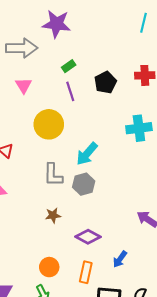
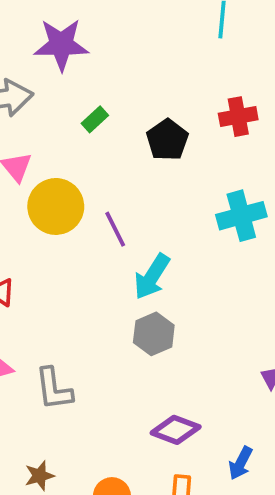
purple line: (70, 91) -> (115, 229), moved
yellow circle: (49, 124) -> (56, 206), moved
gray L-shape: (53, 175) -> (54, 389), moved
brown star: (53, 215) -> (39, 476), moved

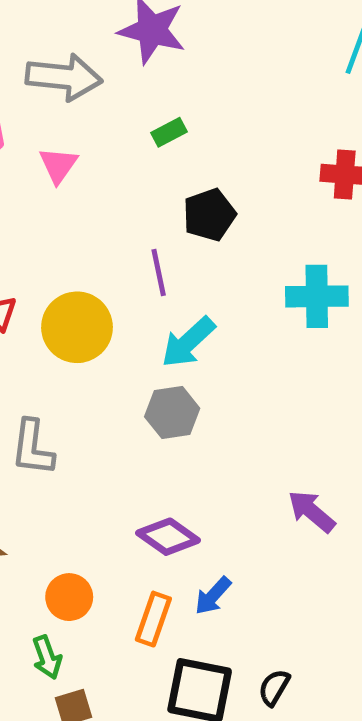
black pentagon: (167, 140) -> (209, 215), moved
yellow circle: (56, 206) -> (77, 327), moved
blue arrow: (241, 463) -> (213, 596), moved

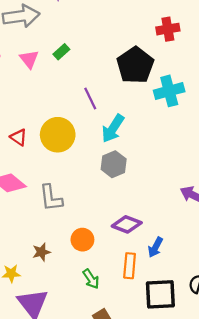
green rectangle: (169, 132) -> (61, 52), moved
black pentagon: (209, 215) -> (135, 65), moved, size x1.4
orange circle: (69, 597) -> (82, 240), moved
green arrow: (47, 657) -> (91, 279), moved

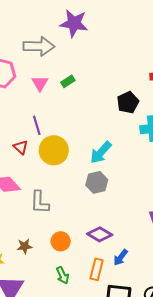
black pentagon: (135, 65) -> (128, 102), size x0.7
purple line: (90, 99) -> (37, 125), moved

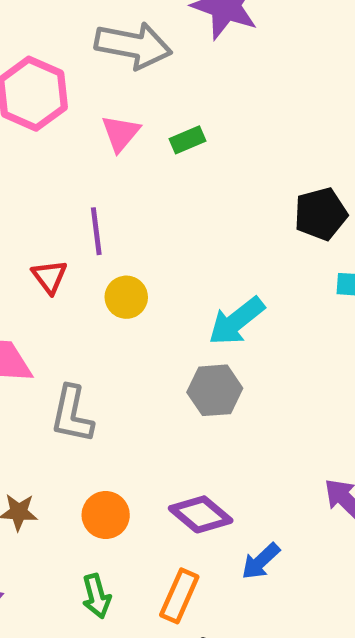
yellow circle: (54, 150) -> (126, 297), size x0.6
blue arrow: (121, 257) -> (261, 561), moved

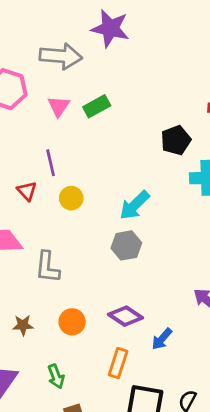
green rectangle: (187, 140) -> (97, 106), size x1.4
green arrow: (97, 596) -> (56, 376), moved

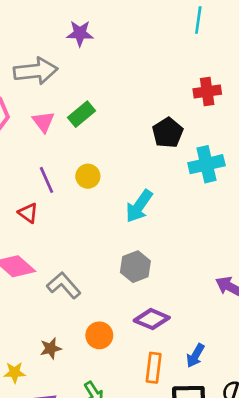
purple star: (110, 28) -> (80, 33), size x0.7
yellow circle: (71, 198) -> (88, 176), moved
gray hexagon: (126, 245) -> (135, 267), moved
gray L-shape: (47, 267) -> (64, 285), turned 144
blue arrow: (162, 339) -> (195, 356), moved

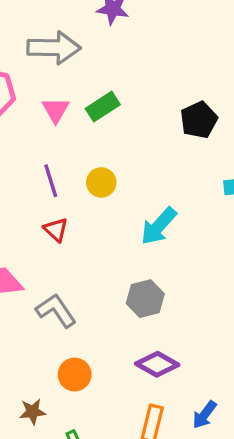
black pentagon: (168, 133) -> (199, 120), moved
red triangle: (28, 213) -> (56, 230), moved
orange circle: (99, 335) -> (75, 375), moved
brown star: (51, 348) -> (33, 412), moved

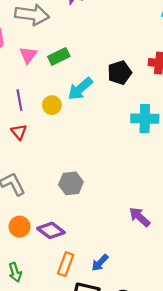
cyan arrow: (159, 226) -> (80, 89), moved
purple diamond: (157, 364) -> (51, 230), moved

